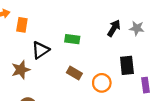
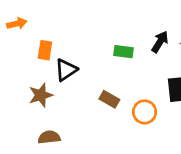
orange rectangle: (22, 25) -> (45, 50), moved
green rectangle: (72, 39) -> (123, 52), moved

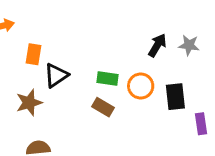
green rectangle: (123, 52) -> (107, 78), moved
orange circle: (145, 112) -> (141, 86), moved

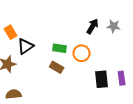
orange rectangle: (34, 54) -> (11, 32), turned -40
black rectangle: (175, 97) -> (102, 79), moved

